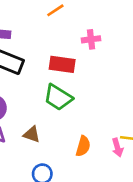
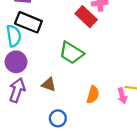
red rectangle: (62, 64) -> (86, 17), moved, turned 35

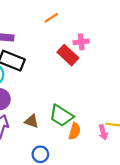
green trapezoid: (71, 53) -> (61, 116), moved

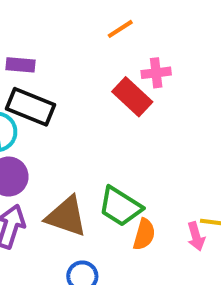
orange line: (51, 18) -> (120, 29), moved
brown triangle: (32, 121) -> (66, 216), size x1.6

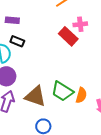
black rectangle: (30, 107) -> (17, 41), size x0.6
orange semicircle: (144, 234) -> (81, 95), moved

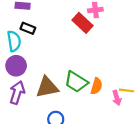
brown triangle: (35, 96) -> (47, 87), turned -30

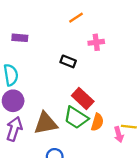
red rectangle: (83, 23) -> (83, 99), moved
black rectangle: (28, 28) -> (68, 61), moved

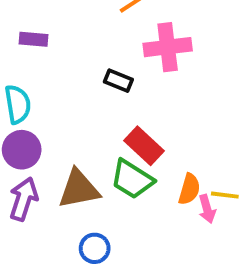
pink cross: (96, 42) -> (168, 47), size x1.6
orange semicircle: (97, 122) -> (189, 189), moved

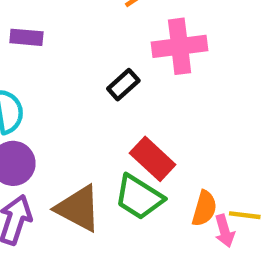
black rectangle: (118, 81) -> (123, 85), turned -64
brown triangle: (79, 189) -> (78, 208), turned 39

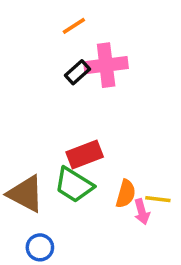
black rectangle: (123, 85) -> (77, 72), moved
red rectangle: (153, 159) -> (85, 154), turned -64

